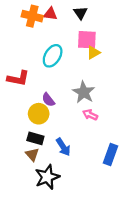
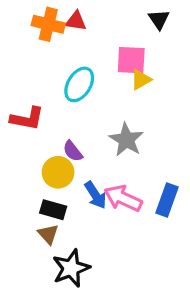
black triangle: (80, 13) -> (159, 19), moved
pink arrow: (90, 115) -> (123, 198), moved, size x1.6
blue arrow: (63, 147) -> (95, 195), moved
blue rectangle: (110, 154) -> (167, 200), moved

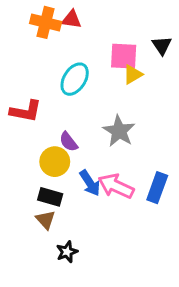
black triangle: (159, 19) -> (162, 45), moved
black star: (71, 268) -> (67, 252), size x0.6

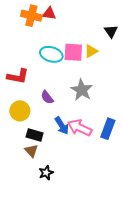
pink square: (124, 56) -> (73, 52), moved
cyan ellipse: (75, 79) -> (51, 54), turned 75
yellow circle: (55, 162) -> (20, 111), moved

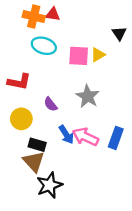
cyan ellipse: (51, 54) -> (44, 46), moved
brown triangle: (31, 151) -> (34, 162), size x1.5
black star: (46, 173) -> (49, 185), size x1.6

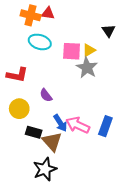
gray star: (88, 96) -> (87, 68), moved
brown triangle: (34, 162) -> (52, 141), moved

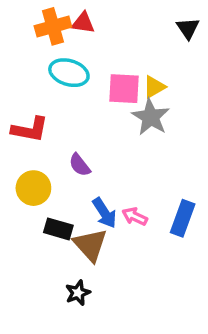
orange cross: (31, 15) -> (53, 26), turned -30
black triangle: (109, 31) -> (188, 28), moved
pink arrow: (78, 125) -> (135, 216), size x0.6
black star: (45, 169) -> (78, 293), size x0.6

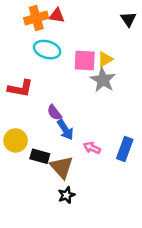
yellow circle: (33, 188) -> (16, 140), moved
blue arrow: (104, 213) -> (65, 130), moved
black star: (78, 293) -> (66, 195), moved

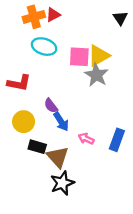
red triangle: (57, 16) -> (53, 15), turned -35
yellow triangle: (105, 59) -> (99, 56), size x1.5
yellow circle: (16, 140) -> (24, 122), moved
black star: (66, 195) -> (62, 183), size x1.5

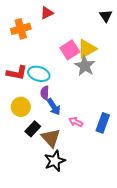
orange cross: (34, 17) -> (21, 29), moved
cyan ellipse: (44, 47) -> (39, 74), moved
pink square: (79, 57) -> (70, 50), turned -36
purple semicircle: (51, 106) -> (45, 93), turned 40
black rectangle: (37, 147) -> (33, 129), turned -63

